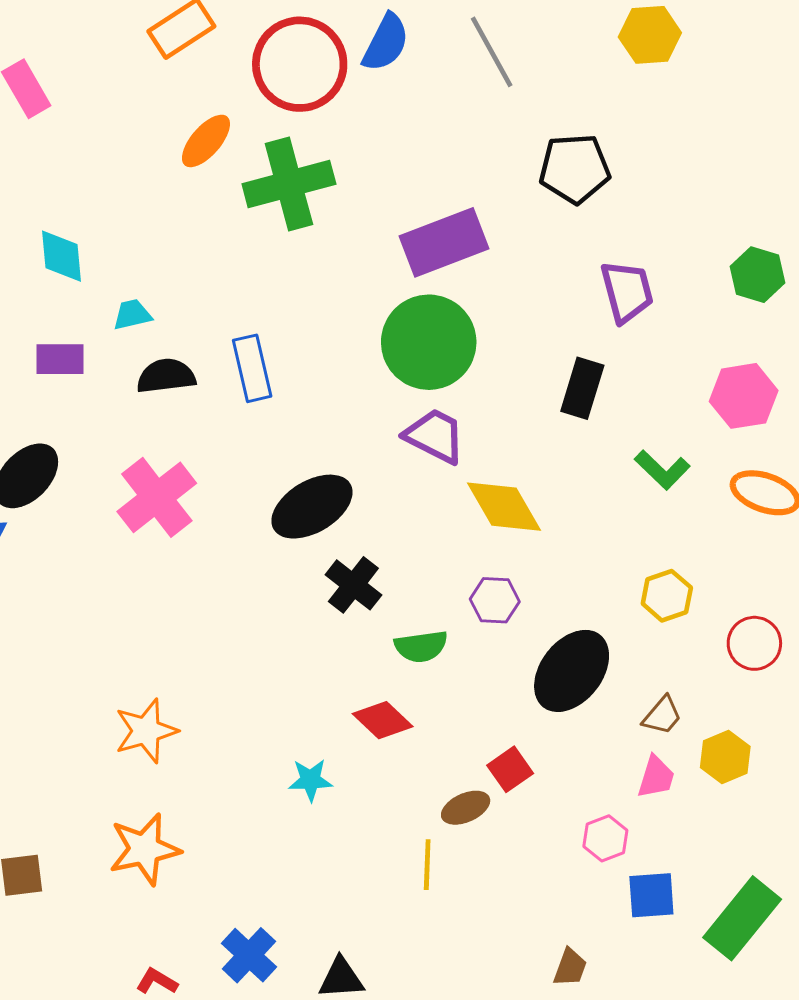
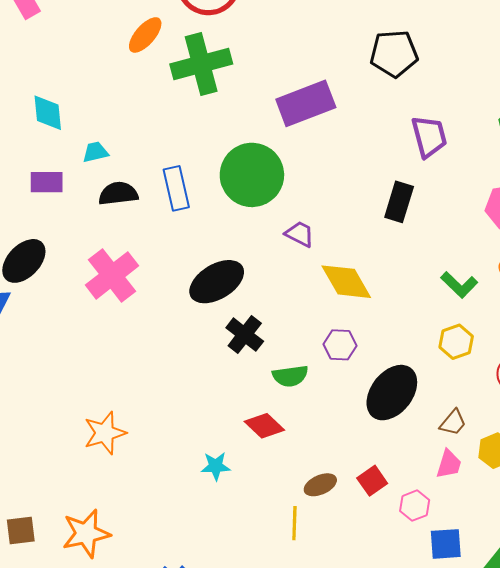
green circle: (429, 342) -> (252, 175), moved
purple trapezoid: (435, 436) -> (300, 234), size x0.7
green L-shape: (662, 470) -> (459, 285), moved
red square: (510, 769) -> (372, 481), moved
orange star: (145, 849) -> (86, 534), moved

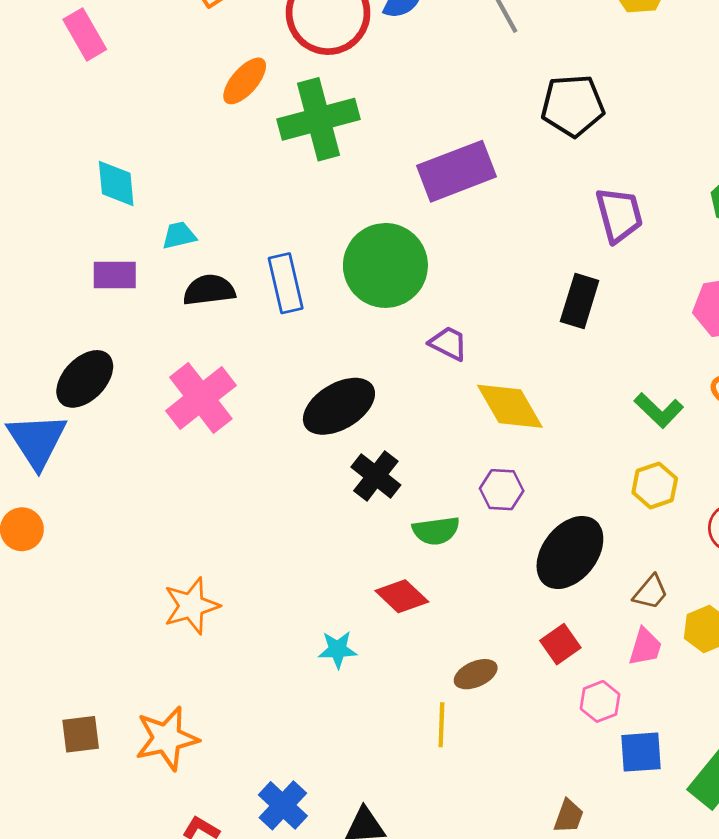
red square: (372, 481) -> (560, 644), moved

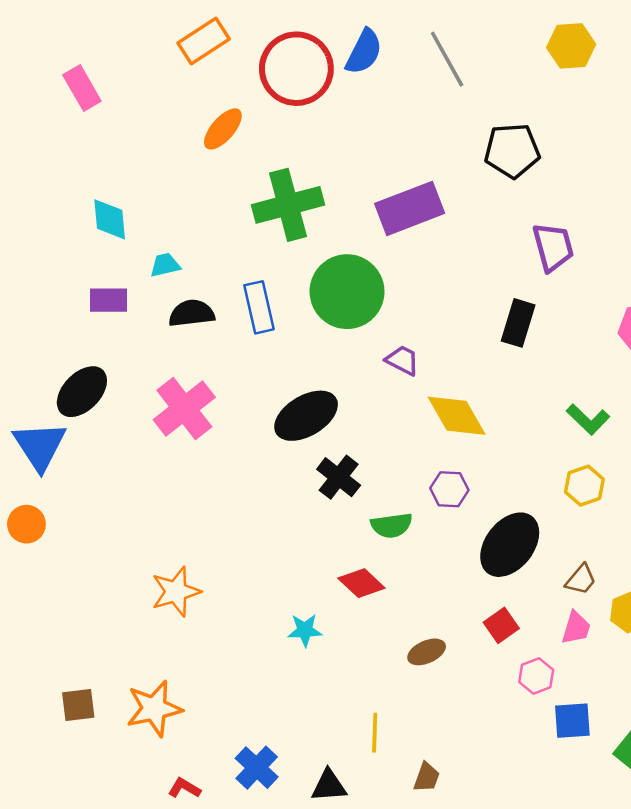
green cross: (318, 119) -> (288, 205), moved
yellow line: (441, 725) -> (375, 733), moved
brown trapezoid: (569, 816) -> (427, 777), moved

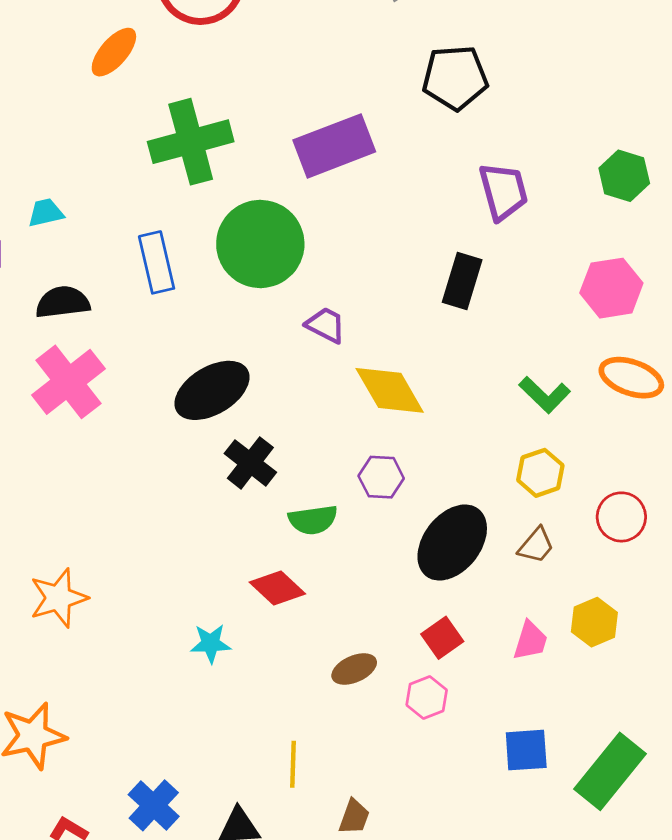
black semicircle: (192, 313) -> (63, 302), moved
brown trapezoid: (581, 580) -> (536, 545), moved
pink hexagon: (536, 676) -> (427, 697), moved

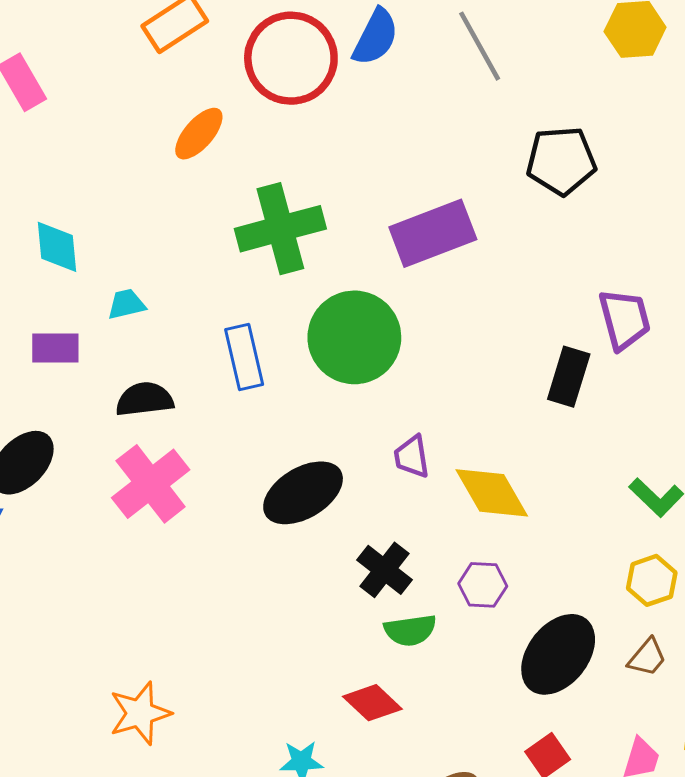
purple trapezoid: (503, 191) -> (625, 319), moved
purple trapezoid: (326, 325) -> (412, 457), moved, turned -126
black cross: (250, 463) -> (385, 570), moved

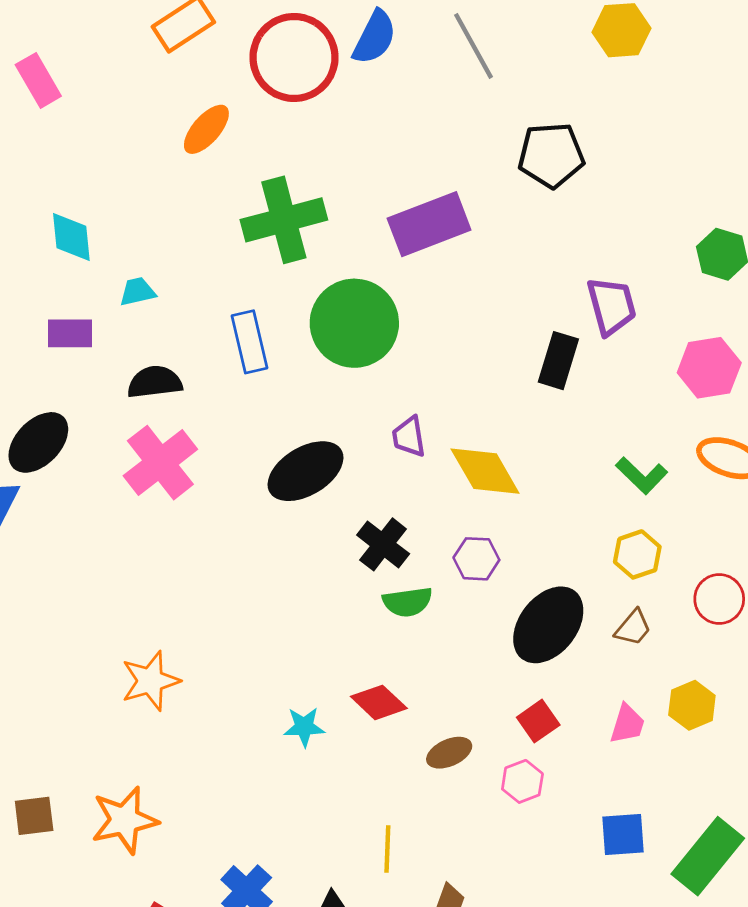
red diamond: (372, 703) -> (379, 702), moved

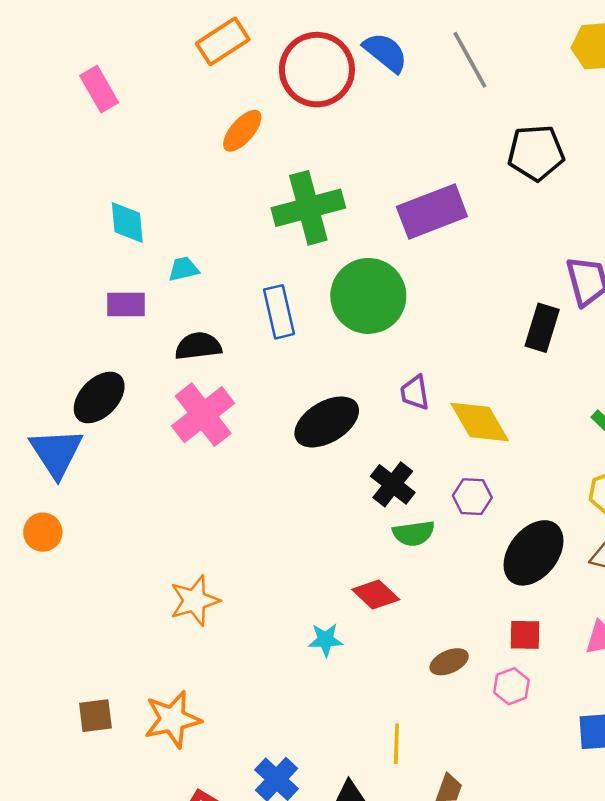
blue semicircle: (374, 37) -> (385, 52), turned -78
red diamond: (379, 702) -> (376, 594), moved
red square: (538, 721) -> (525, 635), turned 36

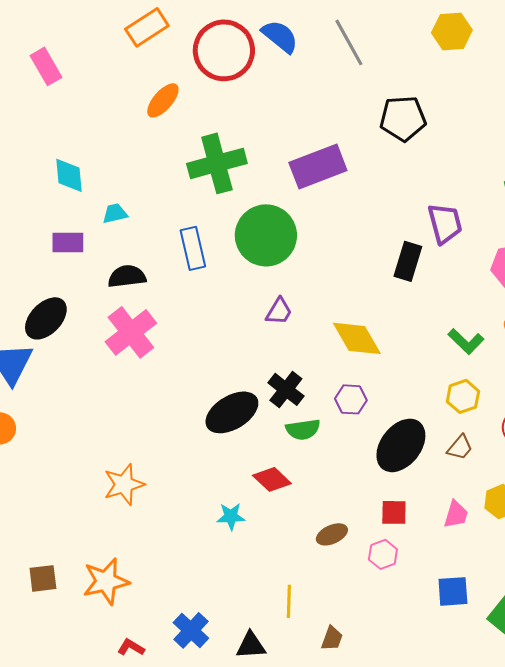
purple trapezoid: (415, 393) -> (279, 311), moved, turned -140
black ellipse: (327, 422) -> (232, 412), moved

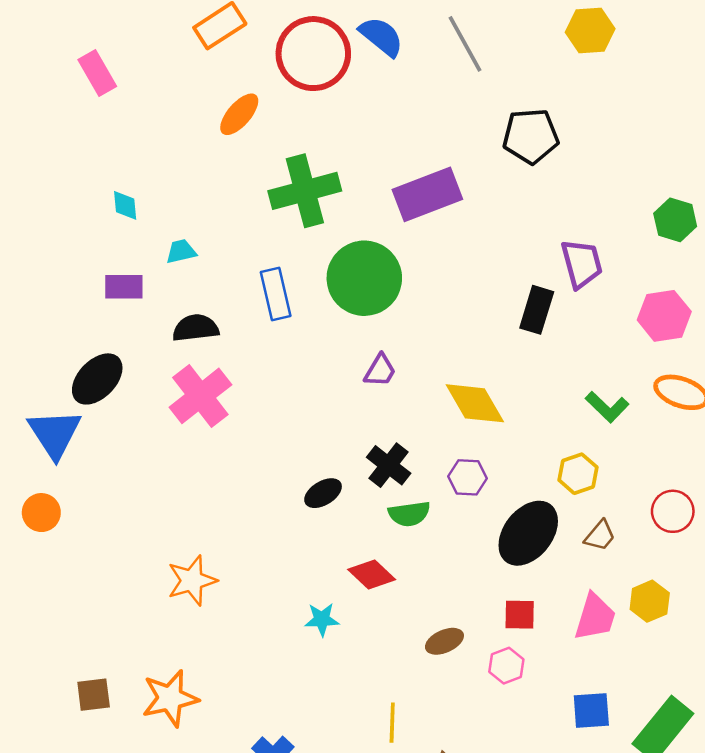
cyan diamond: (69, 175) -> (125, 205), size x0.7
yellow hexagon: (463, 396) -> (578, 474), moved
black ellipse: (232, 412) -> (323, 493), size x0.6
pink trapezoid: (456, 514) -> (595, 617), size x1.4

